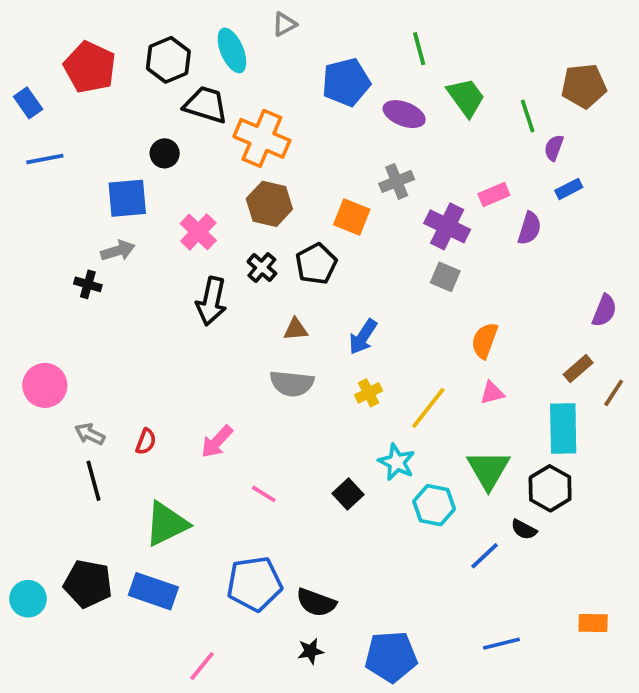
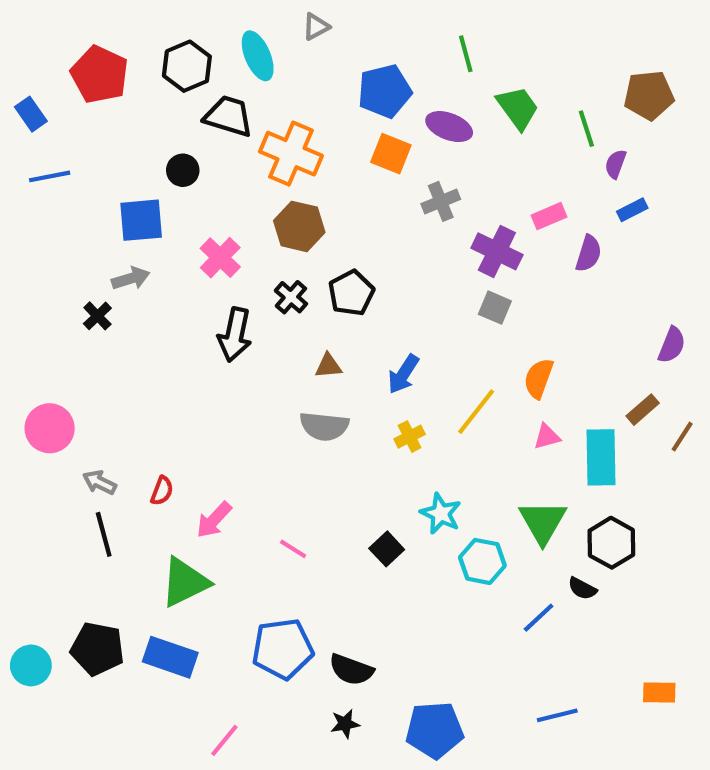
orange square: (352, 217) -> (391, 154), moved
black cross: (88, 284) -> (97, 316), turned 30
yellow line: (428, 408) -> (476, 412), moved
cyan rectangle: (563, 428) -> (601, 457), moved
pink arrow: (217, 442) -> (214, 520), moved

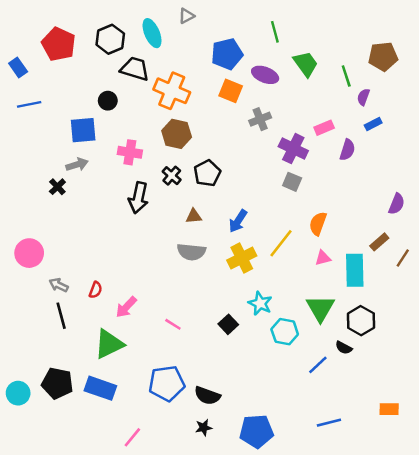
pink cross: (220, 258) -> (130, 152), turned -35
yellow cross: (410, 437) -> (242, 258), size x1.6

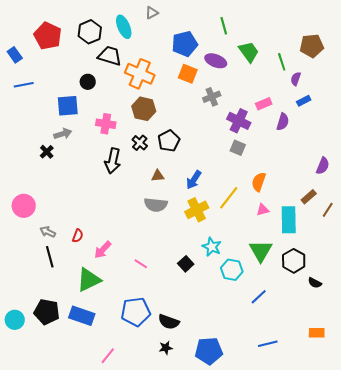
black semicircle: (344, 348) -> (315, 283), moved

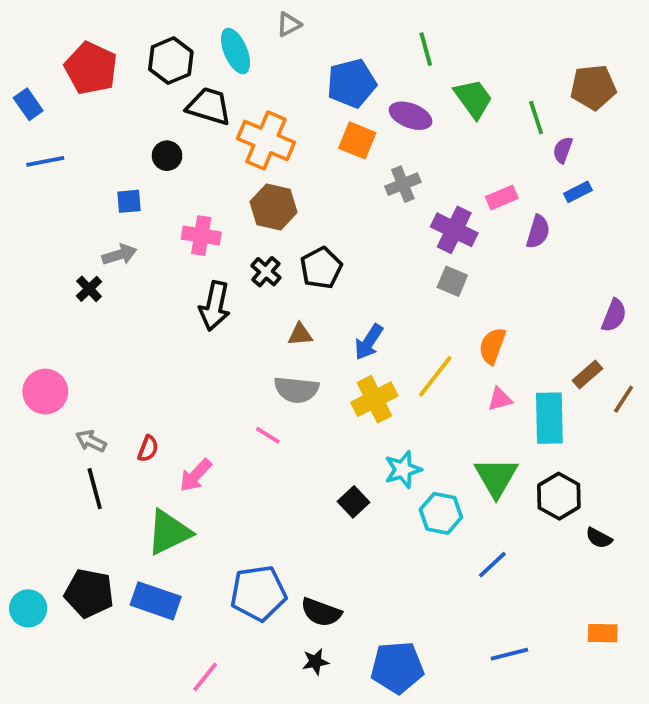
blue square: (68, 106) -> (129, 201), size x0.6
cyan star: (212, 247) -> (403, 470), turned 30
pink line: (141, 264) -> (268, 435), moved

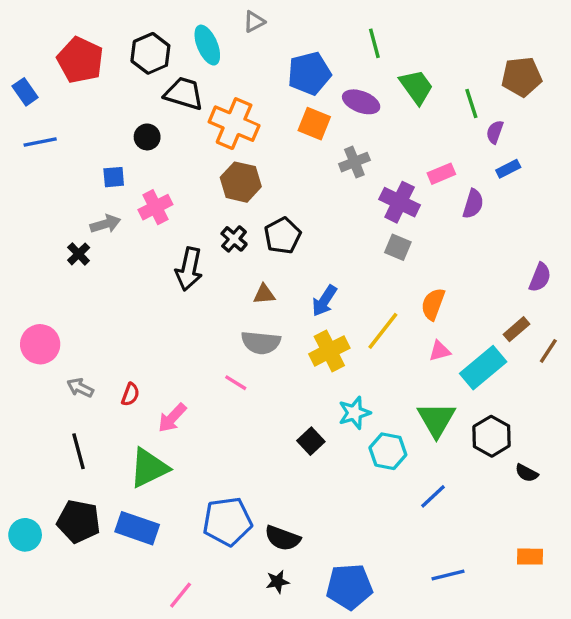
pink cross: (201, 236) -> (155, 207), moved, turned -36
cyan rectangle: (549, 418) -> (483, 368), turned 51
black line: (95, 489) -> (79, 451), moved

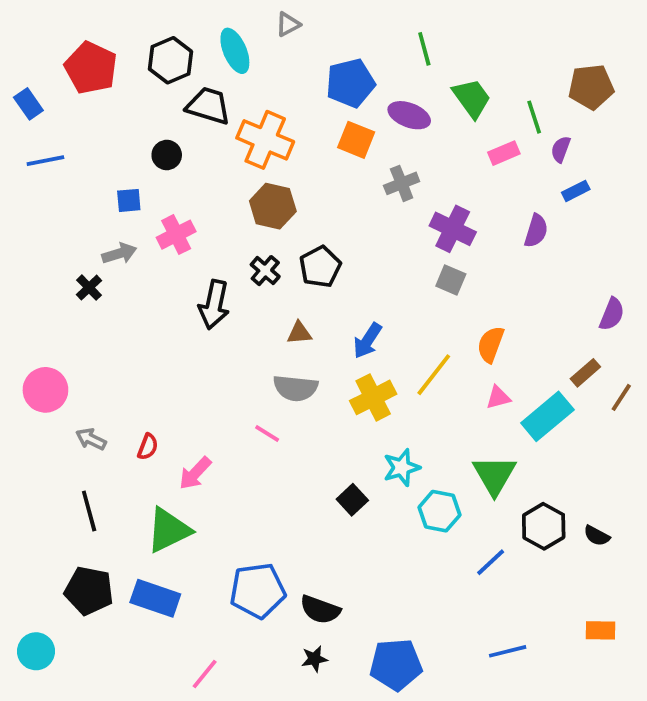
pink rectangle: (441, 174) -> (504, 153), moved
black hexagon: (491, 436) -> (544, 526), moved
cyan circle: (25, 535) -> (36, 651), moved

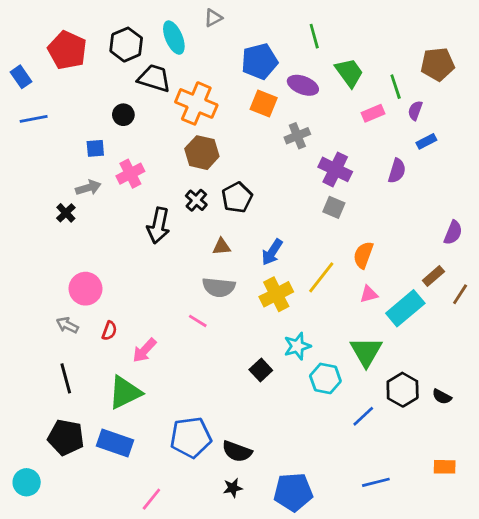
pink circle: (45, 390) -> (85, 289), moved

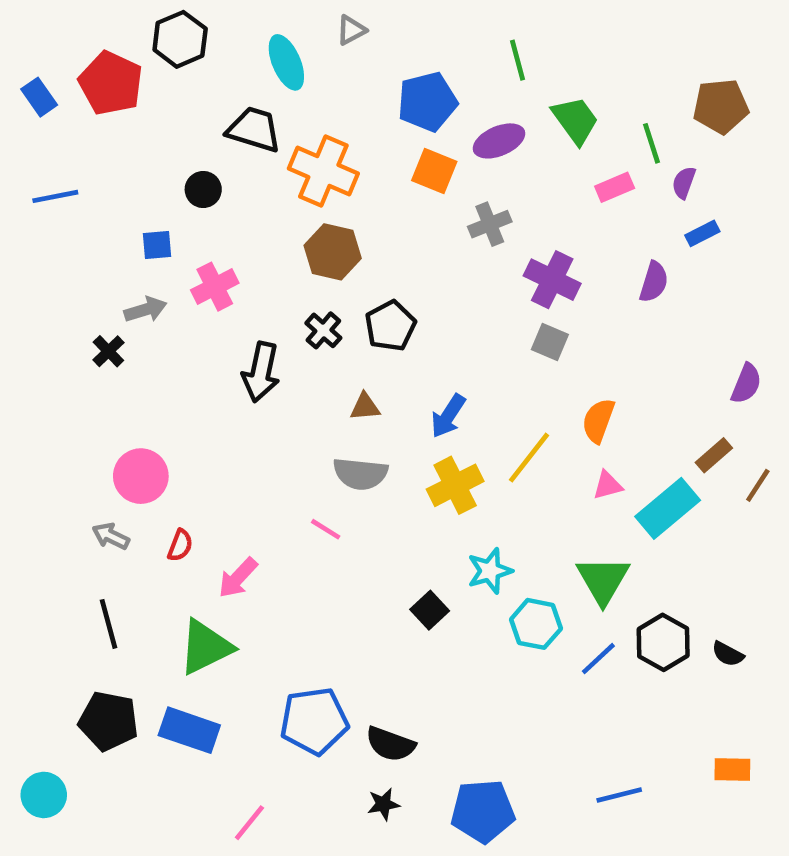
black hexagon: (126, 45) -> (180, 39), moved
blue rectangle: (21, 77) -> (39, 97), moved
purple ellipse: (303, 85) -> (499, 141), turned -44
blue line: (363, 416) -> (598, 659), moved

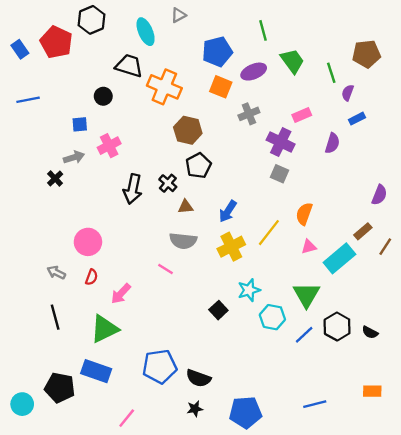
pink rectangle: (615, 187) -> (302, 115), moved
brown hexagon: (333, 252) -> (188, 130), moved
black cross: (323, 330) -> (168, 183), moved
pink circle: (141, 476) -> (88, 242), moved
black pentagon: (108, 721) -> (60, 388), moved

